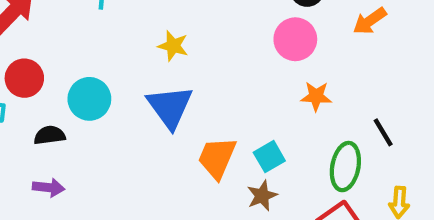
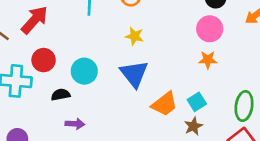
orange star: (316, 96) -> (208, 60), moved
orange trapezoid: (217, 158) -> (165, 104), turned -148
purple arrow: (49, 188) -> (75, 124), moved

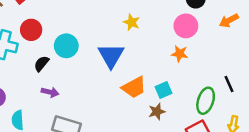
yellow star: (134, 36) -> (132, 22), moved
black semicircle: (61, 95) -> (41, 64), turned -49

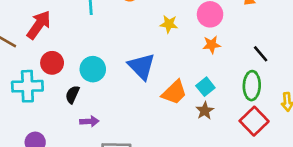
yellow star: (132, 22) -> (169, 24), moved
black line: (229, 84) -> (261, 54), moved

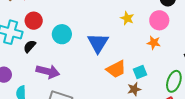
black semicircle: (72, 95) -> (30, 46), moved
purple arrow: (89, 121) -> (48, 71), size x1.6

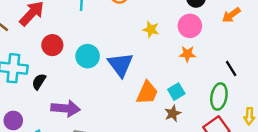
red circle: (34, 21) -> (52, 45), moved
cyan circle: (62, 34) -> (88, 56), moved
orange trapezoid: (116, 69) -> (147, 93), turned -30

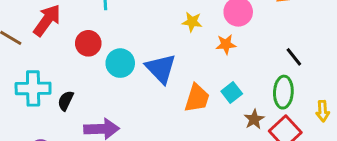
red circle: (52, 45) -> (88, 43), moved
orange star: (187, 54) -> (226, 44), moved
brown star: (173, 113) -> (254, 119), moved

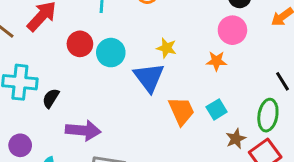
yellow star: (192, 22) -> (166, 48), moved
cyan circle: (120, 63) -> (111, 53), moved
orange trapezoid: (197, 98) -> (181, 111), turned -48

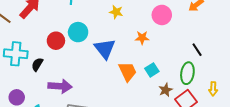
red circle: (80, 44) -> (56, 41), moved
yellow star: (166, 48) -> (116, 12), moved
orange star: (216, 61) -> (142, 38), moved

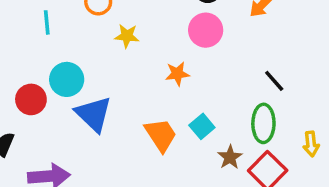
blue triangle: (105, 49) -> (94, 114), moved

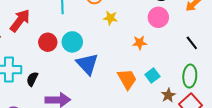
black line: (274, 81) -> (192, 43), moved
red circle: (31, 99) -> (48, 42), moved

